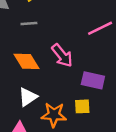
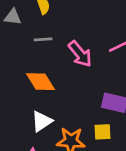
pink arrow: (62, 55) -> (80, 54), moved

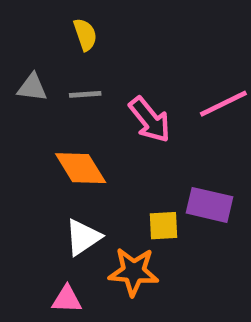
gray triangle: (13, 17) -> (32, 87), moved
yellow square: (103, 132) -> (163, 226), moved

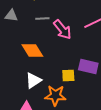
gray line: (85, 94) -> (42, 18), moved

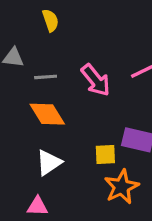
gray line: (42, 18) -> (46, 77), moved
orange star: (55, 96) -> (122, 187), moved, turned -30

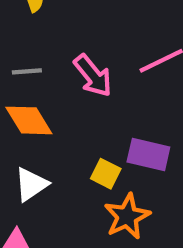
yellow square: (105, 154) -> (106, 174), turned 30

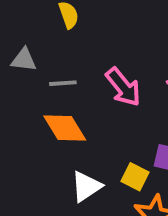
white triangle: (31, 184) -> (86, 186), moved

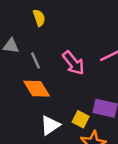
gray line: (63, 83) -> (35, 61), turned 70

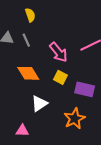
gray line: (35, 61) -> (26, 40), moved
yellow square: (81, 119) -> (60, 77), moved

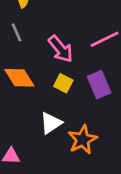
purple rectangle: (85, 89) -> (99, 85), moved, turned 54
white triangle: (39, 103) -> (51, 123), moved

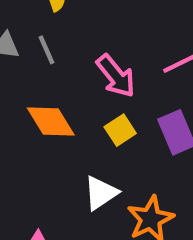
yellow square: (63, 83) -> (120, 130), turned 30

